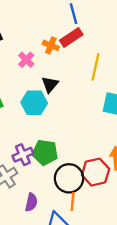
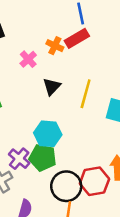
yellow line: (95, 67) -> (86, 94), moved
cyan hexagon: (34, 103) -> (48, 134), moved
purple cross: (23, 155) -> (19, 159), turned -30

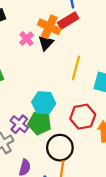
orange cross: (55, 46) -> (49, 27), size x1.5
black triangle: (52, 87) -> (46, 43), moved
red hexagon: (94, 181) -> (83, 117), moved

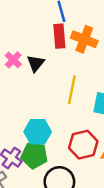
red rectangle: (68, 20) -> (59, 36), turned -60
orange cross: (49, 27) -> (84, 39), moved

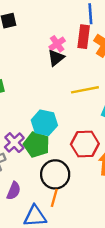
pink cross: (13, 60) -> (57, 44), moved
yellow line: (72, 90) -> (85, 90), turned 56

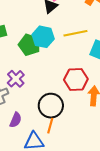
cyan hexagon: (44, 123) -> (43, 37), moved
green pentagon: (37, 144) -> (29, 45), moved

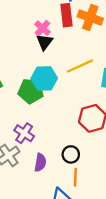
black circle: (51, 106) -> (71, 154), size x0.6
purple semicircle: (16, 120) -> (40, 163), moved

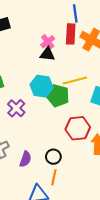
black triangle: (45, 42) -> (47, 54), turned 49
green pentagon: (31, 91) -> (58, 96), moved
purple cross: (24, 133) -> (16, 108), moved

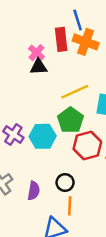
blue line: (75, 13) -> (78, 20), moved
cyan hexagon: (42, 86) -> (43, 136), moved
green pentagon: (58, 96) -> (70, 120), moved, turned 30

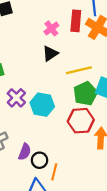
black triangle: (39, 67) -> (50, 54), moved, turned -42
green pentagon: (70, 120) -> (85, 94), moved
black circle: (65, 183) -> (40, 160), moved

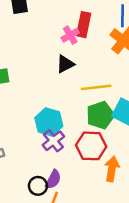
red rectangle: (76, 21) -> (84, 25), moved
purple cross: (16, 98) -> (53, 141), moved
purple semicircle: (25, 152) -> (53, 179), moved

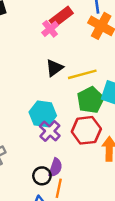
red rectangle: (84, 25) -> (61, 17), turned 50
black triangle: (65, 64) -> (54, 68), moved

